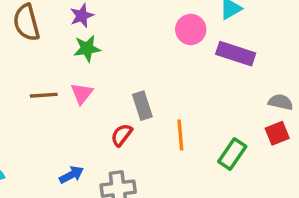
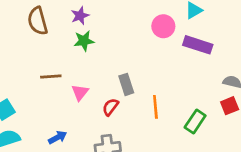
pink triangle: (82, 93) -> (80, 92), moved
blue arrow: (71, 175) -> (57, 137), moved

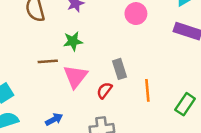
pink circle: (163, 26) -> (136, 14), moved
green star: (84, 41) -> (73, 41), moved
pink triangle: (80, 92) -> (75, 77), size x1.5

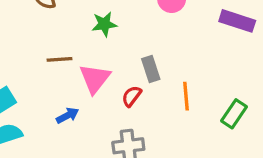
green star: (73, 41) -> (104, 24), moved
blue arrow: (54, 119) -> (68, 115), moved

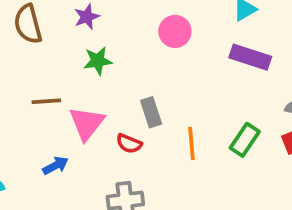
red semicircle: (132, 96) -> (129, 144), turned -105
green rectangle: (234, 114) -> (245, 140), moved

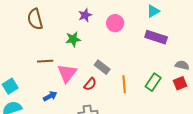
purple star: (87, 17) -> (85, 15), moved
gray rectangle: (151, 112) -> (102, 67), turned -35
red semicircle: (129, 144) -> (90, 84), turned -72

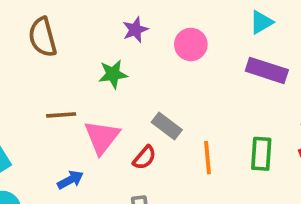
green rectangle: (153, 82) -> (261, 154), turned -30

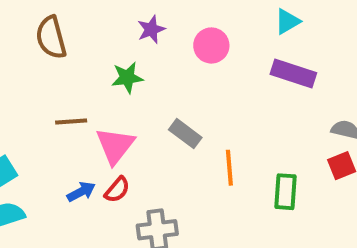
green rectangle: (261, 154) -> (285, 192), moved
red semicircle: (144, 158) -> (117, 190), moved

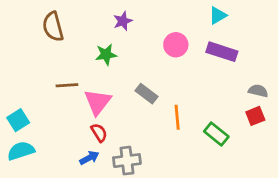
pink circle: (211, 45) -> (176, 45), moved
red semicircle: (117, 190) -> (99, 133), turned -72
blue arrow: (81, 192) -> (89, 158), moved
green rectangle: (285, 192) -> (216, 134), turned -55

